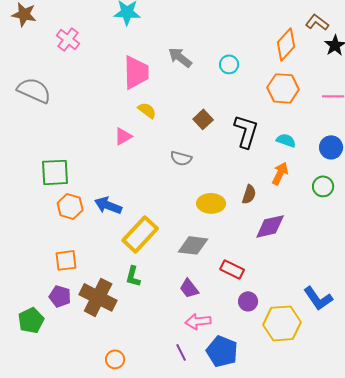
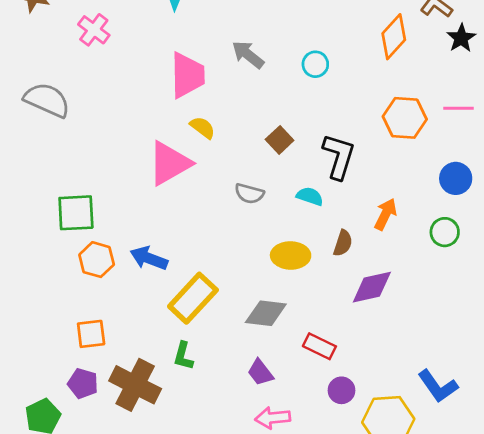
orange hexagon: (283, 88) -> (405, 118), moved
pink triangle: (123, 136) -> (170, 163), size x1.8
cyan semicircle: (286, 140) -> (310, 196), moved

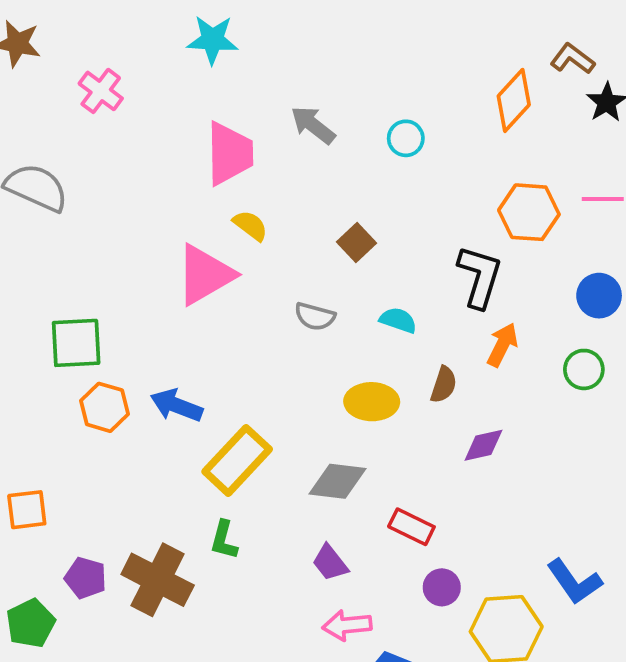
black L-shape: (339, 156) -> (480, 277), moved
purple diamond: (372, 287) -> (483, 445), size x0.7
orange square: (91, 334) -> (27, 510), moved

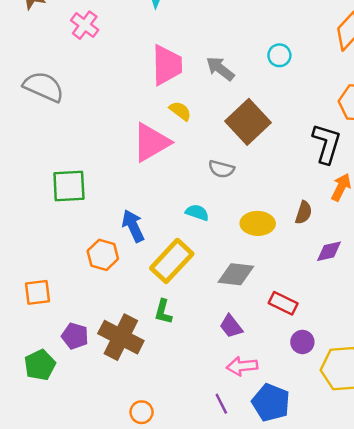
gray arrow: (313, 125) -> (220, 69), moved
brown square: (357, 243) -> (248, 122), size x1.8
cyan semicircle: (398, 320) -> (197, 213), moved
blue arrow: (177, 405) -> (133, 226), turned 44
orange hexagon: (105, 407) -> (103, 255), moved

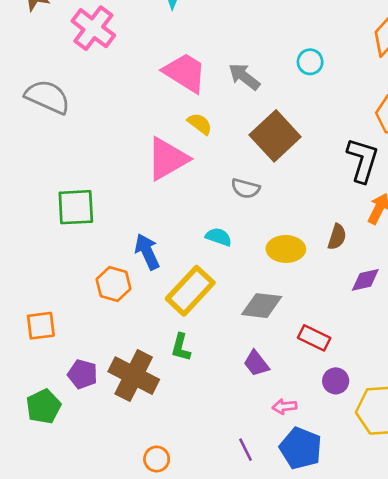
pink cross: (85, 25) -> (93, 28), size x1.4
pink trapezoid: (167, 65) -> (185, 73), turned -57
pink arrow: (242, 366) -> (285, 407), moved, size x0.7

